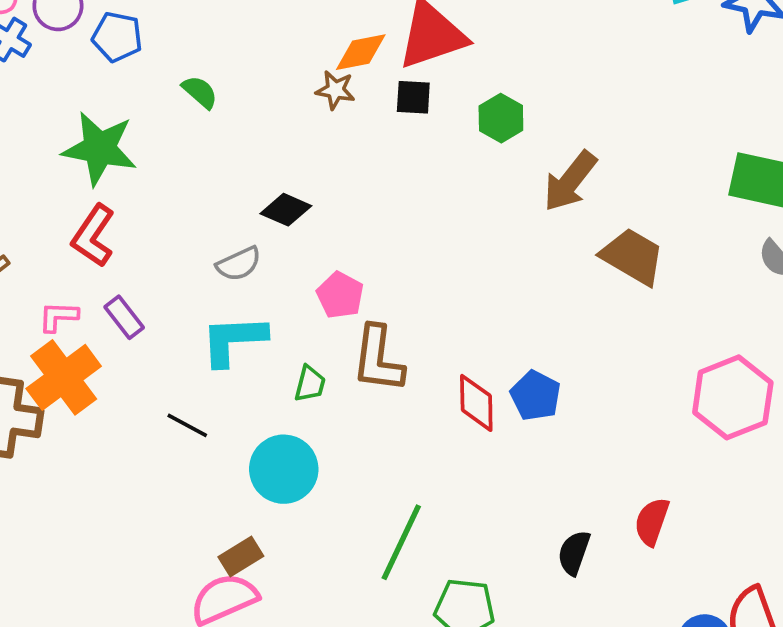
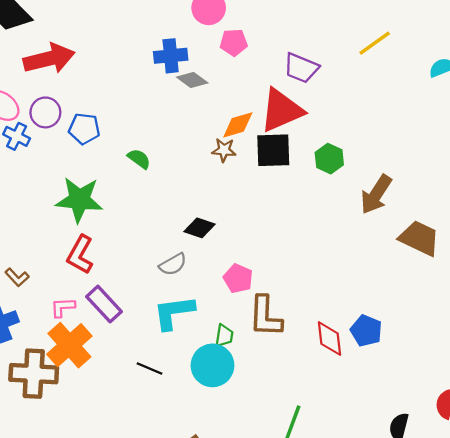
black square: (413, 97) -> (273, 150), size x1.6
purple rectangle: (124, 317) -> (104, 304), size x1.4
cyan circle: (284, 469) -> (212, 365), moved

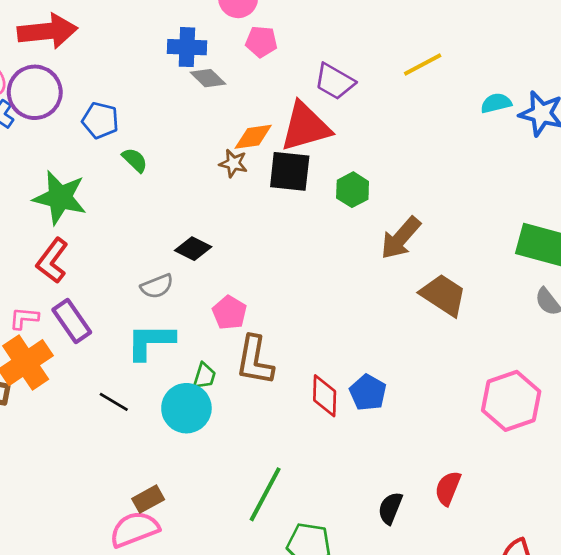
purple circle: (45, 112) -> (35, 92), size x1.5
blue pentagon: (84, 129) -> (100, 120), moved

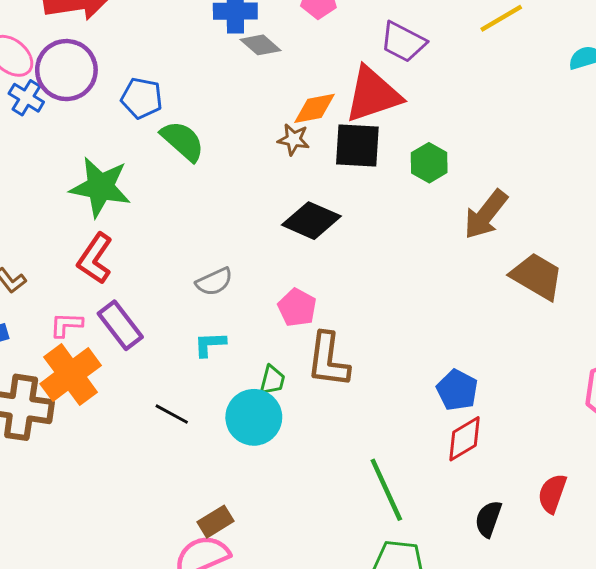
green semicircle: (135, 160) -> (183, 141), size x1.5
black diamond: (193, 249) -> (311, 221), moved, size x1.4
cyan L-shape: (150, 342) -> (210, 344), size x0.6
red diamond: (325, 396) -> (465, 439), moved, turned 60
green line: (265, 494) -> (386, 490), moved, turned -50

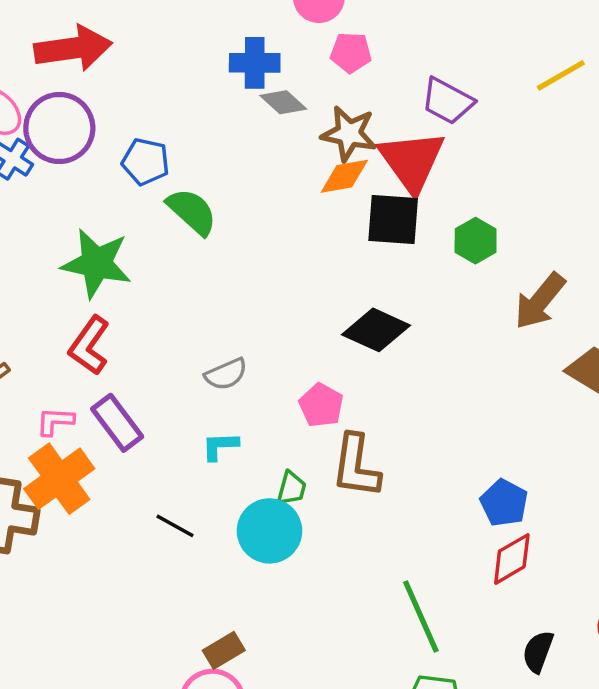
red triangle: (373, 94) -> (412, 161), turned -48
brown star: (294, 139) -> (349, 134), moved, size x1.5
black diamond: (311, 221) -> (376, 330), moved

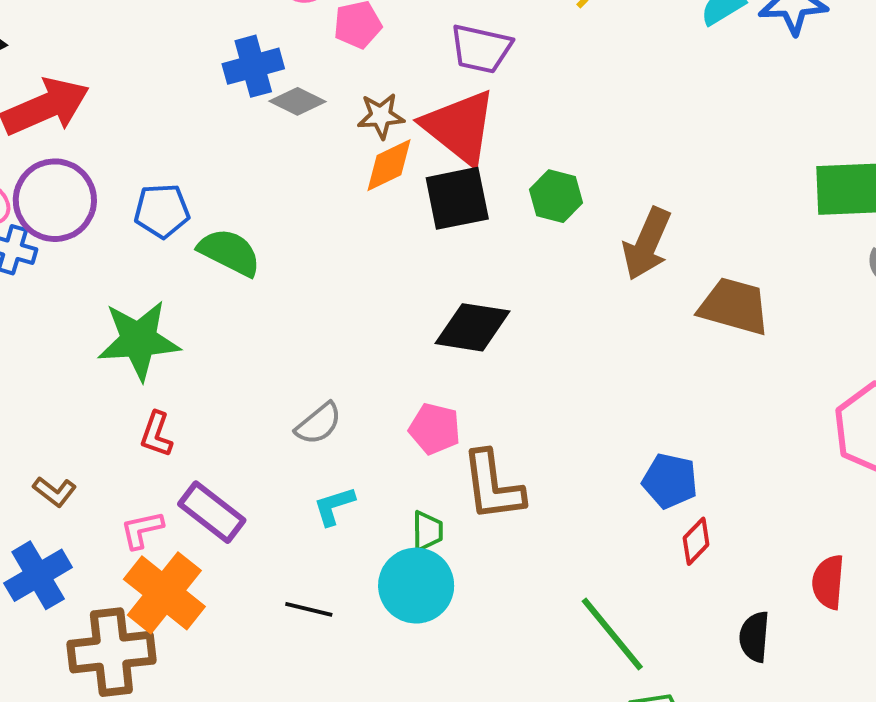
brown star: (349, 134) -> (381, 116), size x0.7
red L-shape: (89, 345) -> (156, 434), size x0.7
red diamond: (512, 559) -> (696, 541), size x0.7

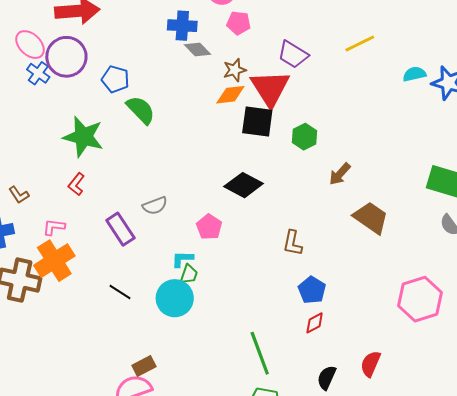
brown star: (381, 116) -> (235, 70), turned -30
brown arrow: (647, 244) -> (340, 174), size x0.7
brown L-shape: (493, 486) -> (293, 243), moved, size x0.7
cyan L-shape: (334, 506) -> (182, 259), moved
purple rectangle: (212, 512) -> (120, 229), moved

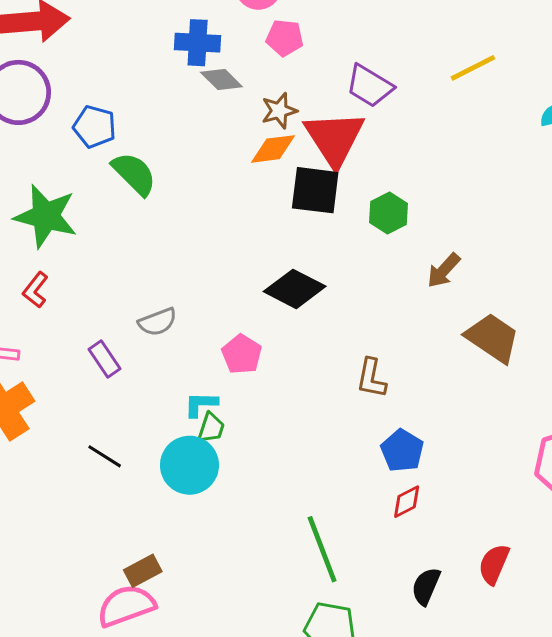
purple rectangle: (120, 229) -> (104, 359), size x0.7

